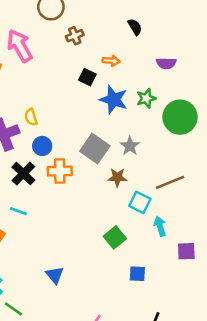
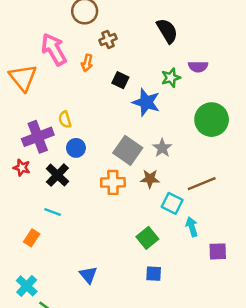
black semicircle: (135, 27) -> (167, 31), size x1.5
orange arrow: (111, 61) -> (87, 63), moved, turned 98
green star: (146, 98) -> (171, 78), moved
orange cross: (60, 171) -> (113, 182), moved
blue square: (137, 274) -> (154, 274), moved

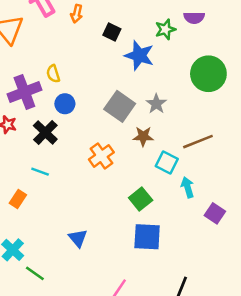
orange cross: (113, 182) -> (101, 156), moved, turned -35
purple square: (218, 251) -> (215, 213), turned 36
blue square: (154, 274) -> (147, 237), size x1.6

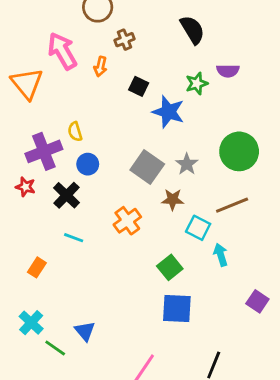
green circle: (208, 74) -> (239, 151), moved
cyan line: (40, 172) -> (74, 238), moved
purple square: (215, 213) -> (257, 301), moved
blue triangle: (78, 238) -> (85, 331), moved

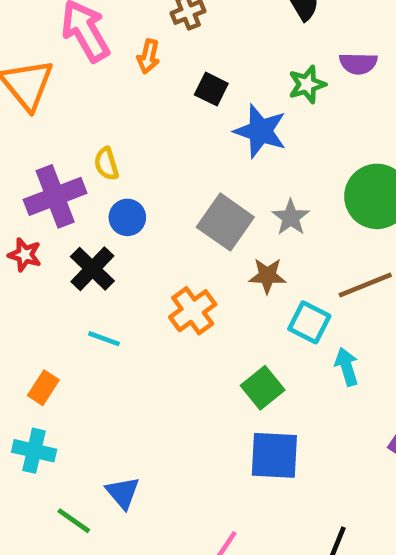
cyan cross: (31, 323) -> (34, 451), moved, turned -30

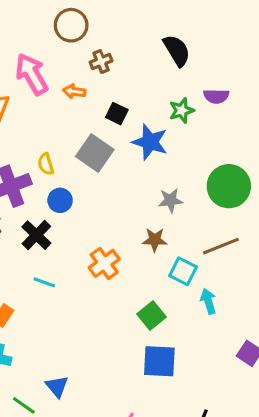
orange arrow: (148, 56) -> (74, 91), turned 85
gray star: (291, 217) -> (170, 200), turned 30
gray square: (225, 222) -> (95, 153), moved

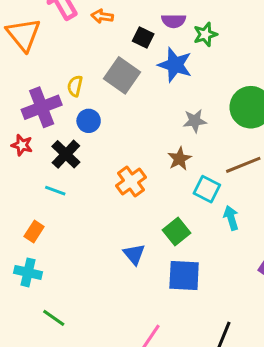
purple semicircle: (216, 96) -> (173, 21), moved
yellow semicircle: (46, 164) -> (75, 86), turned 30
brown star: (155, 240) -> (180, 159), turned -30
cyan line: (44, 282) -> (55, 191), moved
blue triangle: (57, 386) -> (134, 254), moved

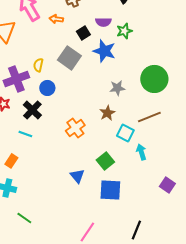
black square: (143, 37) -> (83, 33), turned 32

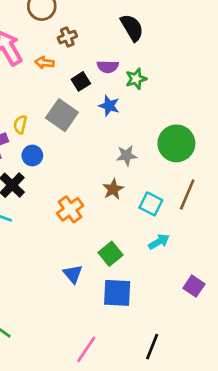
blue star: (104, 51) -> (109, 106), size x0.7
brown line: (149, 117) -> (187, 195), moved, turned -45
cyan square: (125, 133) -> (151, 204), moved
cyan arrow: (141, 152) -> (159, 242), turned 77

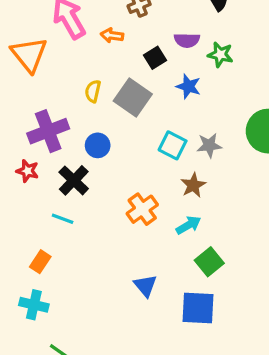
green star: (136, 79) -> (220, 55), turned 30
yellow semicircle: (20, 125) -> (93, 91), moved
cyan square: (151, 204) -> (173, 145), moved
cyan arrow: (159, 242) -> (188, 225), moved
green square: (110, 254) -> (209, 262), moved

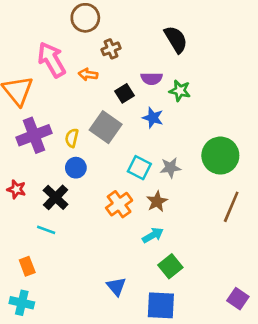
yellow semicircle: (93, 91) -> (72, 138), moved
purple cross: (48, 131) -> (34, 135), moved
orange cross: (142, 209) -> (119, 204), moved
orange rectangle: (40, 262) -> (27, 266), turned -54

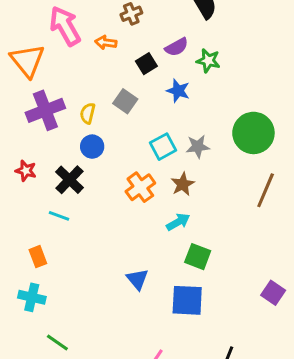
purple semicircle: (151, 79) -> (177, 47), turned -30
gray square: (106, 127) -> (125, 101), size x0.7
cyan square: (139, 168) -> (163, 147), turned 35
green square: (170, 266) -> (198, 257), turned -30

